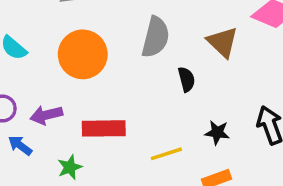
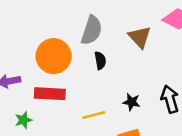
orange circle: (83, 54) -> (54, 56), moved
black semicircle: (187, 79) -> (100, 60), moved

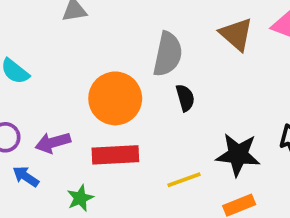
brown triangle: (140, 37) -> (236, 34), moved
black star: (131, 102) -> (238, 155), size x1.6

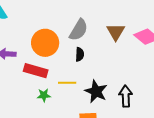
yellow line: (184, 180) -> (67, 83), moved
green star: (80, 198) -> (44, 95), moved

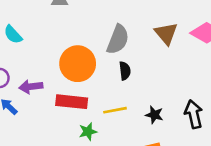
black star: (96, 91) -> (154, 115), size x0.6

